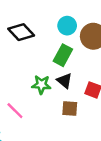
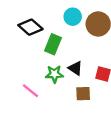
green rectangle: (63, 55) -> (53, 44), moved
pink line: (15, 111) -> (31, 91), moved

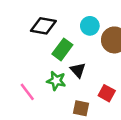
black diamond: (30, 27) -> (43, 26), turned -45
black triangle: (75, 68) -> (78, 70), moved

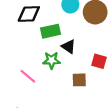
green rectangle: (62, 49) -> (51, 31), turned 54

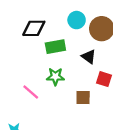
black triangle: (69, 47) -> (89, 57), moved

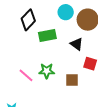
black diamond: (34, 28) -> (28, 20), turned -45
green star: (55, 77) -> (47, 71), moved

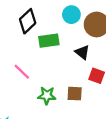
green star: (47, 71) -> (47, 96), moved
pink line: (26, 75) -> (22, 72), moved

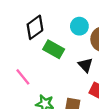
green rectangle: (49, 41) -> (54, 49), turned 30

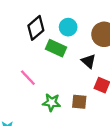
cyan circle: (79, 26) -> (68, 27), moved

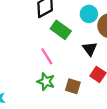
cyan circle: (68, 27) -> (89, 14), moved
pink line: (28, 78) -> (47, 56), moved

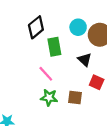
green rectangle: (61, 30) -> (54, 47), turned 54

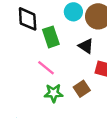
black diamond: (36, 27) -> (28, 19), turned -45
brown square: (75, 97) -> (82, 89), turned -32

